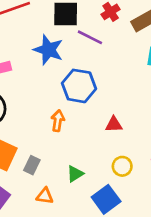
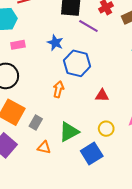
blue star: (48, 50) -> (55, 43), moved, size x0.7
green triangle: (75, 174) -> (69, 132), size x1.5

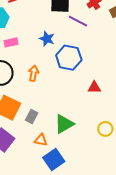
orange arrow: (58, 89) -> (34, 73), moved
yellow circle: (106, 129) -> (105, 129), moved
blue square: (92, 154) -> (54, 159), moved

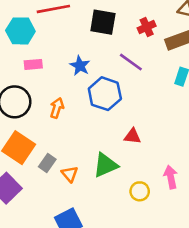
purple line: (78, 21) -> (131, 62), moved
green triangle: (64, 124) -> (105, 165), moved
orange triangle: (41, 140) -> (70, 174), moved, turned 32

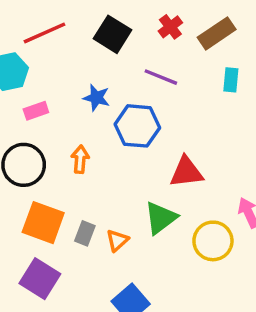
black square: (103, 22) -> (112, 34), turned 36
red triangle: (132, 136) -> (186, 172), size x1.5
orange triangle: (70, 174) -> (117, 240), turned 42
yellow circle: (140, 191) -> (213, 241), size x1.5

